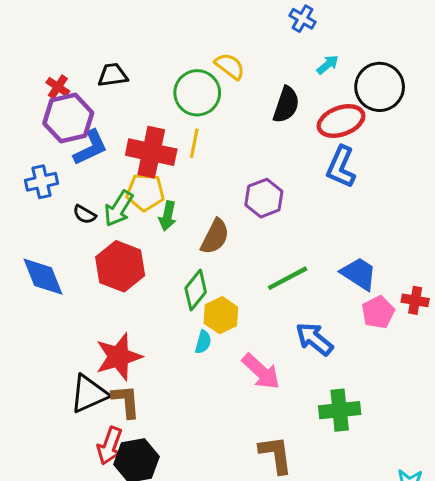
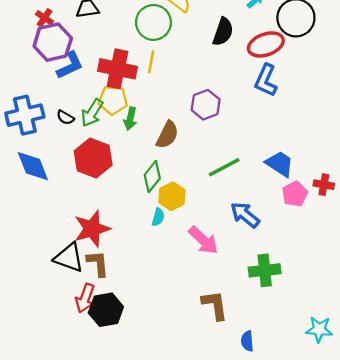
blue cross: (42, 182) -> (25, 115), moved, size x1.5
black triangle: (89, 394) -> (69, 258), turned 44

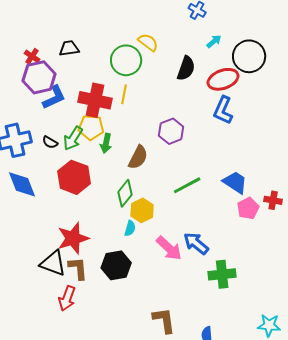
blue arrow: (245, 215) -> (196, 243), moved
brown L-shape: (215, 305) -> (164, 320), moved
black hexagon: (106, 310) -> (116, 265), moved

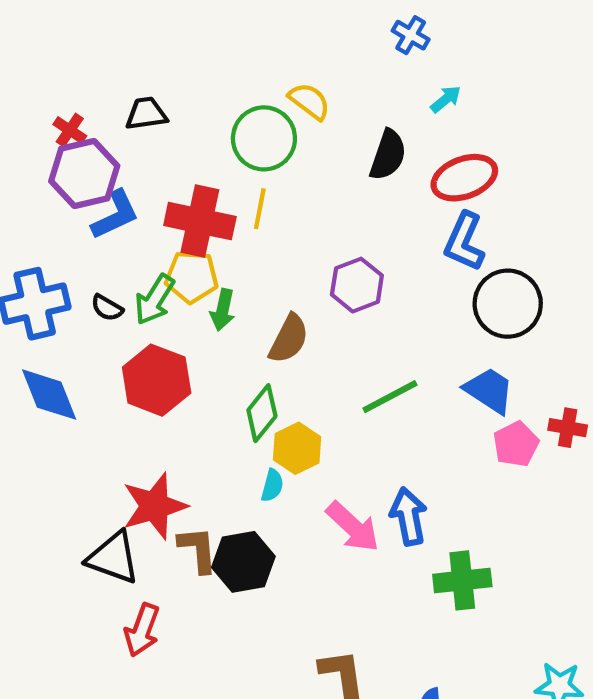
black circle: (249, 56) -> (508, 304), moved
blue arrow: (196, 243) -> (409, 516), turned 40
brown L-shape: (78, 268) -> (198, 549), moved

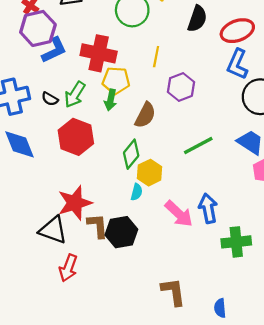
yellow line: (260, 209) -> (156, 57), moved
yellow pentagon: (192, 277) -> (116, 80), moved

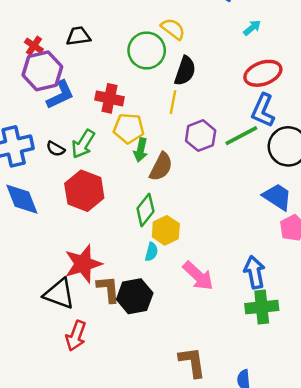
black semicircle: (197, 19) -> (185, 71), moved
red cross: (99, 53) -> (109, 98), size x0.7
green arrow: (111, 100) -> (141, 150), moved
green line: (198, 145) -> (241, 136), moved
blue arrow: (208, 208) -> (255, 272), moved

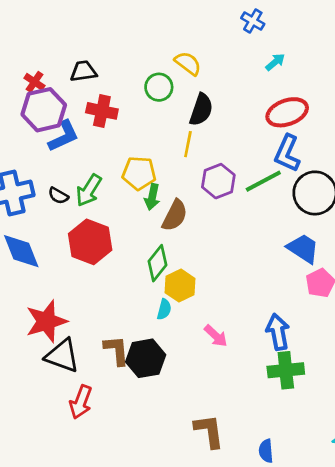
green circle: (147, 50) -> (159, 87), size x0.7
red cross: (109, 98) -> (102, 111), moved
red star: (83, 264) -> (46, 321), moved
pink arrow: (198, 276) -> (216, 336), size x0.7

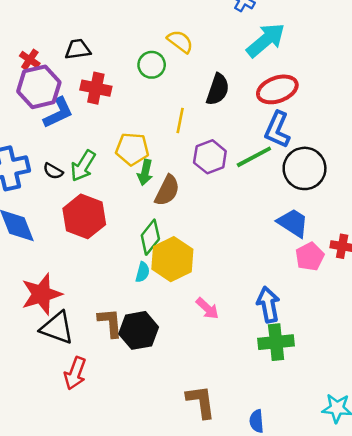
cyan arrow: (275, 62) -> (266, 40), size x2.0
black semicircle: (201, 110) -> (218, 89), moved
yellow hexagon: (180, 286) -> (172, 259), size x1.4
cyan semicircle: (164, 309) -> (143, 272), moved

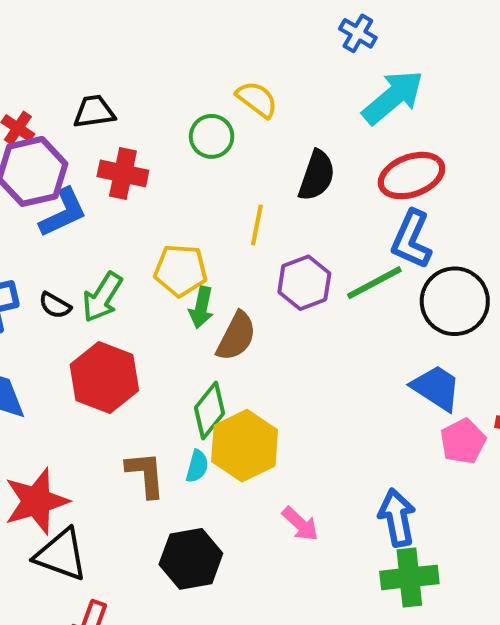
brown L-shape: (110, 323) -> (146, 474), moved

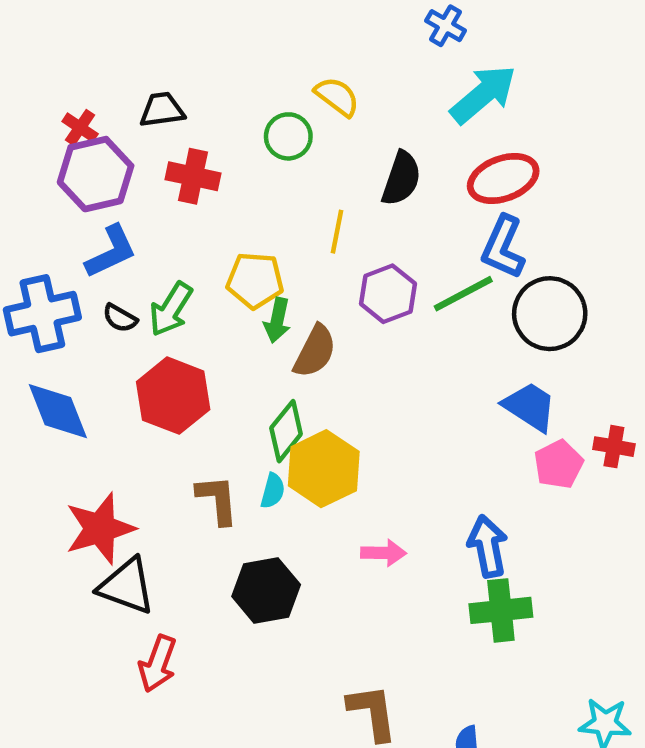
blue L-shape: (63, 213) -> (111, 252), moved
pink arrow: (300, 524) -> (384, 553), turned -42

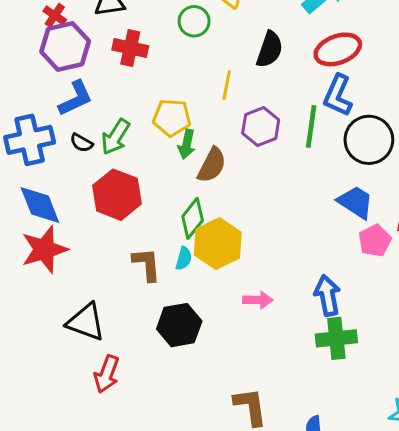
green line: (463, 294) -> (311, 126), turned -54
red star: (100, 529) -> (44, 249), moved

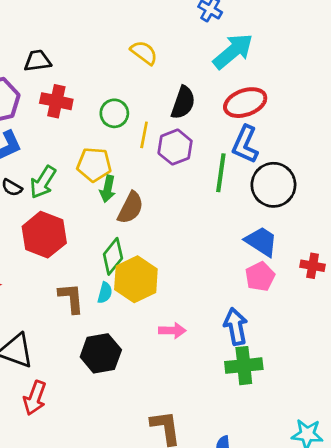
green circle: (194, 21) -> (114, 113), moved
purple hexagon: (261, 126) -> (175, 147), moved
pink pentagon: (375, 241) -> (260, 277), moved

